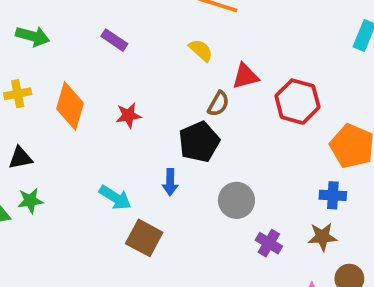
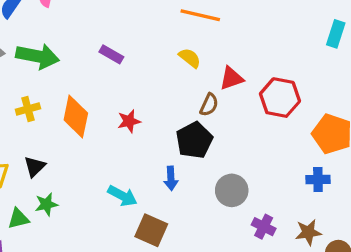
green arrow: (33, 36) -> (38, 56), size x1.4
black triangle: (20, 158) -> (35, 166), turned -30
brown star: (322, 237) -> (308, 232), moved

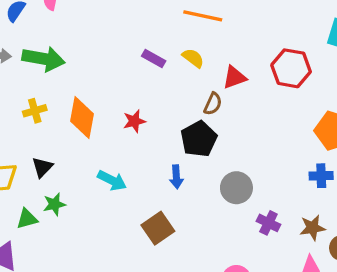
purple rectangle: (111, 54) -> (154, 58), moved
red hexagon: (280, 98) -> (291, 68), moved
cyan arrow: (122, 196) -> (112, 180), moved
brown square: (151, 230) -> (158, 228), turned 32

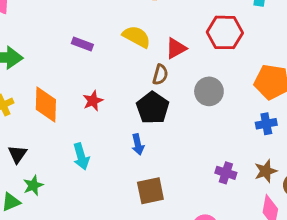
purple rectangle: (154, 58) -> (82, 44), moved
yellow semicircle: (193, 58) -> (137, 37), size x1.4
cyan arrow: (112, 180) -> (81, 156), turned 55
gray circle: (236, 188) -> (209, 91), moved
brown square: (158, 228) -> (150, 191), moved, turned 32

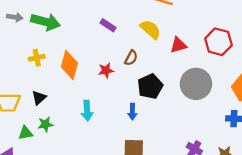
brown semicircle: (160, 75) -> (131, 58), moved
gray circle: (209, 91) -> (196, 84), size x1.4

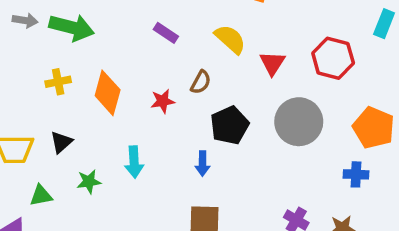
red triangle: (178, 45) -> (272, 63), turned -42
green star: (45, 124) -> (89, 182), moved

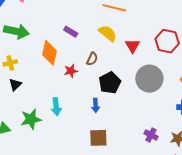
orange diamond: (108, 93) -> (49, 53), moved
black triangle: (61, 142) -> (15, 85), moved
green star: (89, 182) -> (31, 119), size x1.5

